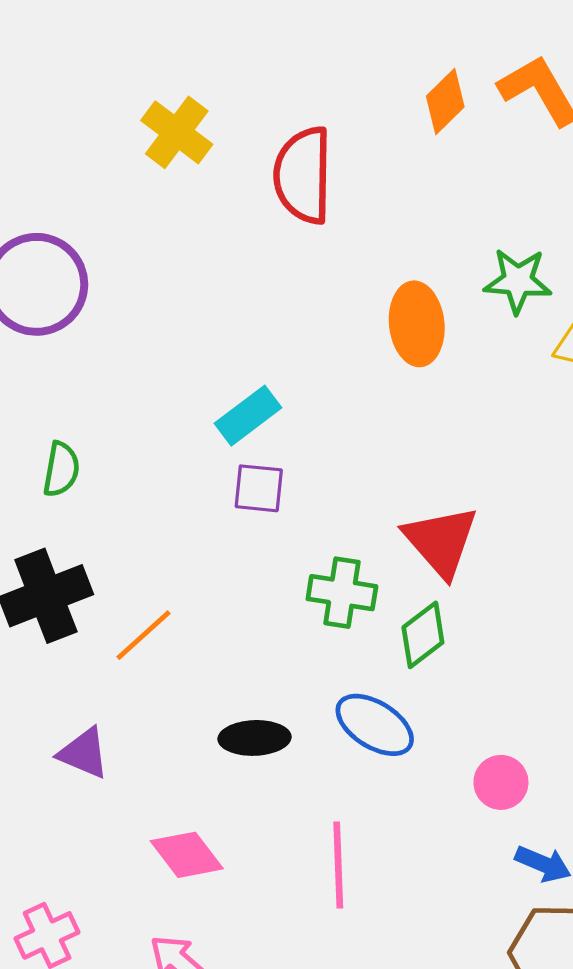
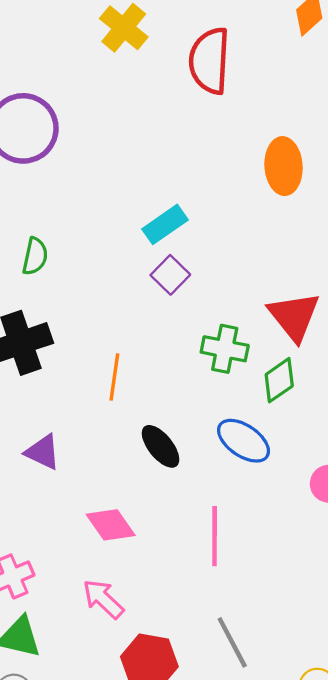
purple square: (259, 488) -> (170, 275), turned 36
orange line: (143, 635) -> (114, 377), moved, turned -42
black ellipse: (255, 738) -> (161, 446), turned 51

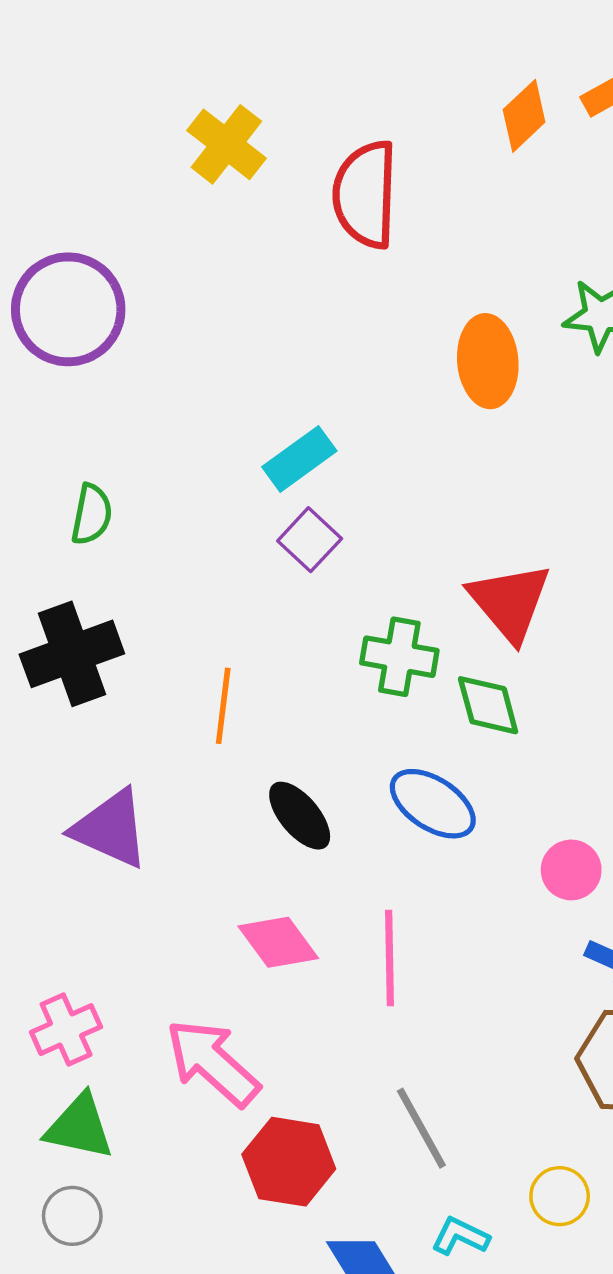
green diamond: (279, 380) -> (488, 705), turned -69
purple triangle: (43, 452) -> (110, 829), size x1.4
pink diamond: (111, 525) -> (278, 942), moved
pink arrow: (103, 599) -> (213, 1063), size x1.4

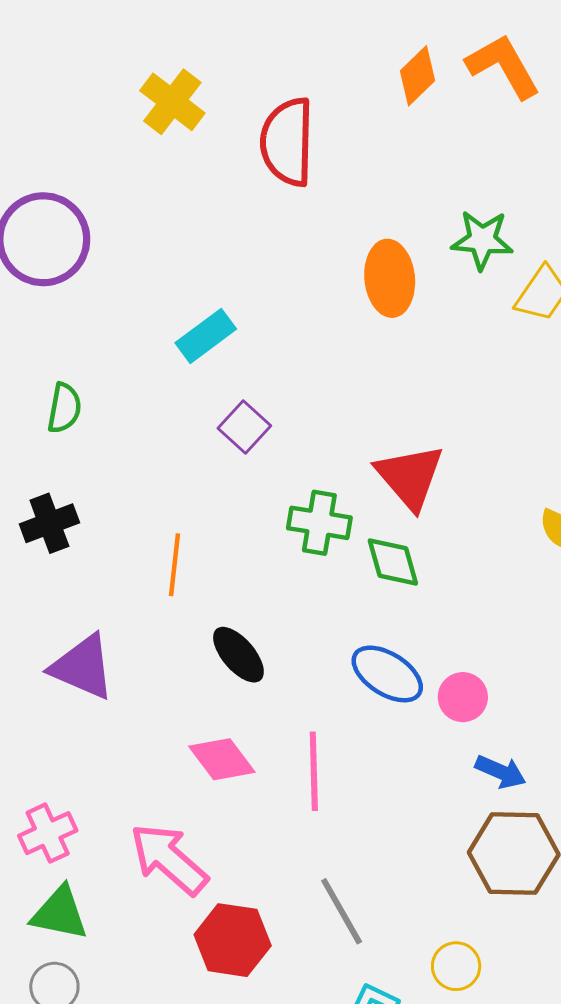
cyan rectangle: (299, 459) -> (206, 336), moved
black cross: (72, 654) -> (49, 523), size x0.7
blue ellipse: (433, 804) -> (387, 674), moved

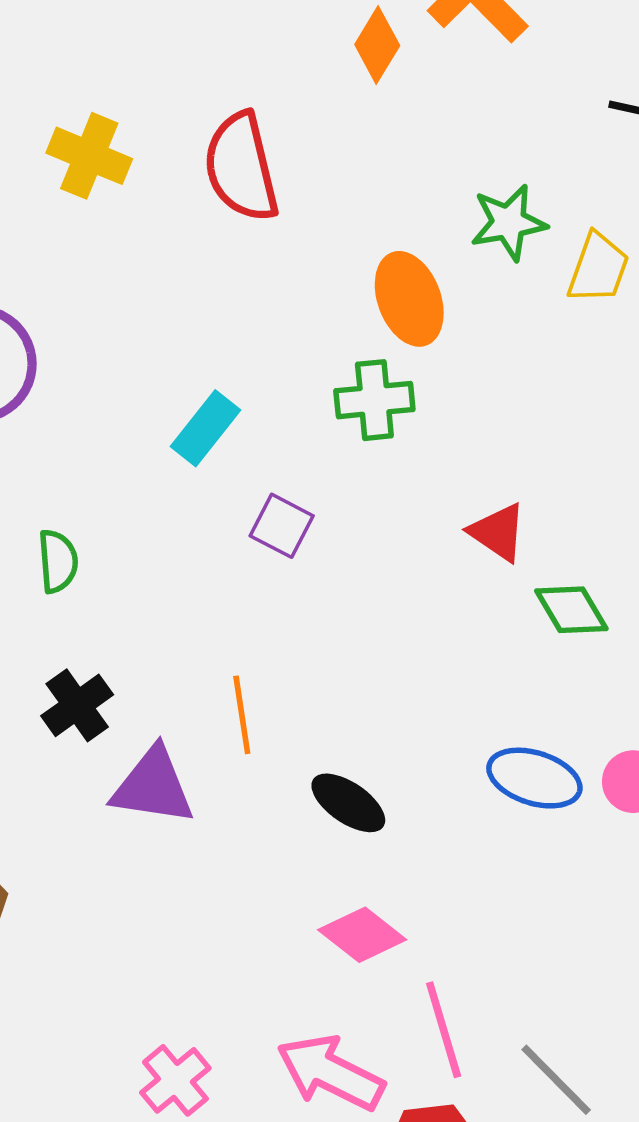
red triangle: (410, 477) -> (498, 532), size x0.7
green cross: (319, 523) -> (374, 400), moved
green diamond: (393, 562) -> (571, 610), moved
purple triangle: (83, 667) -> (153, 786), moved
pink line: (314, 771) -> (444, 1030), moved

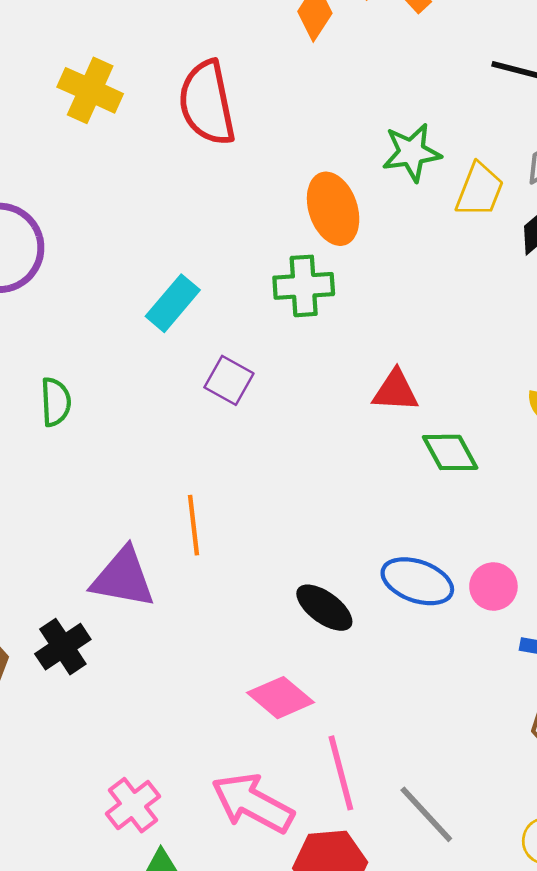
red triangle: (498, 532) -> (395, 391), turned -33
black cross: (77, 705) -> (63, 647), moved
black ellipse: (348, 803) -> (324, 608), moved

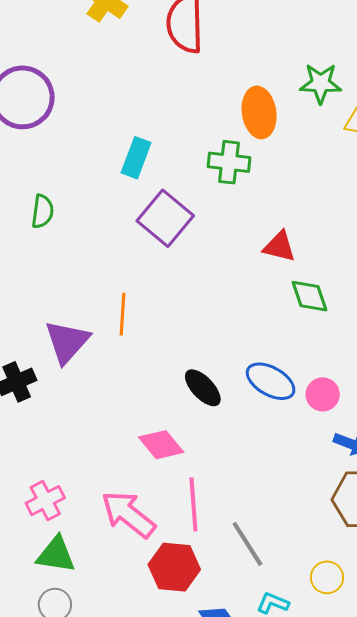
cyan rectangle: (173, 303) -> (136, 158), turned -30
purple square: (229, 380) -> (165, 218), size x1.6
purple triangle: (123, 578) -> (67, 342), turned 51

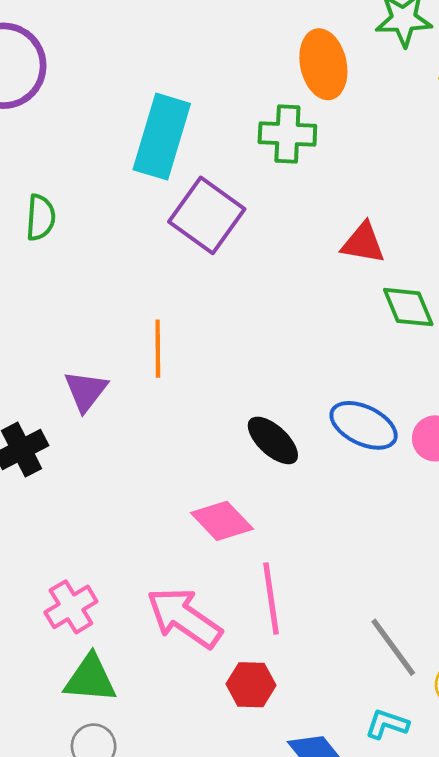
cyan rectangle: (136, 158) -> (162, 137), size x1.5
purple triangle: (67, 342) -> (86, 391), size x0.7
gray line: (247, 544) -> (393, 647), moved
red hexagon: (174, 567) -> (251, 685), size x0.7

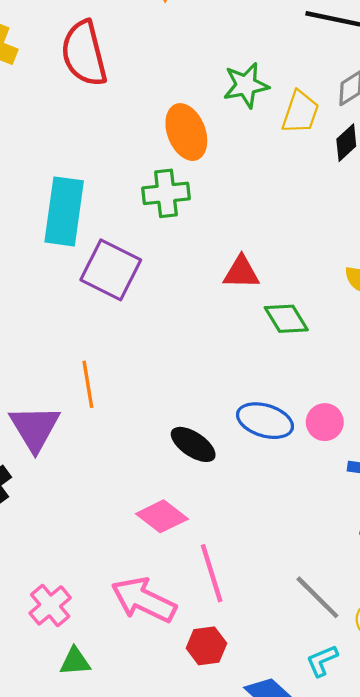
purple triangle: (86, 391) -> (35, 428), size x1.4
green triangle: (90, 679) -> (75, 661), size x0.7
cyan L-shape: (387, 724) -> (322, 661), turned -33

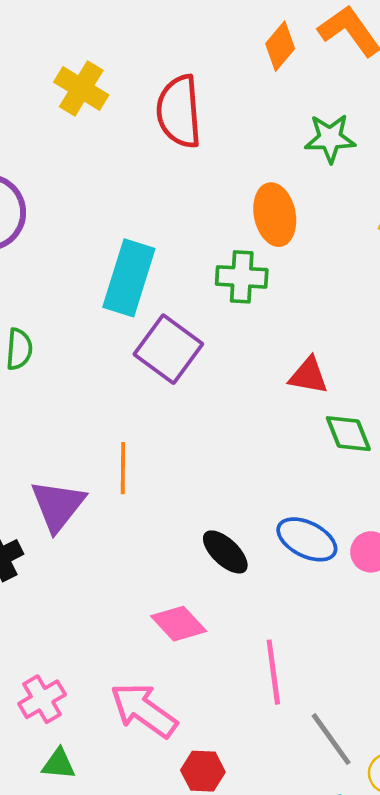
green star: (246, 85) -> (330, 138), moved
pink line: (212, 573) -> (273, 672), moved

